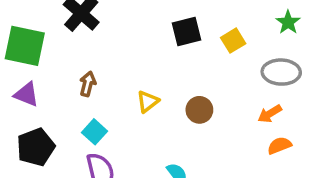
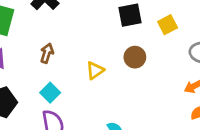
brown circle: (199, 110) -> (135, 57), moved

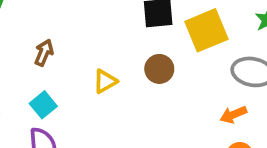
yellow square: (168, 25) -> (206, 30), size x1.6

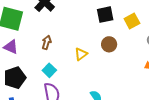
yellow square: (206, 30) -> (132, 21), size x0.7

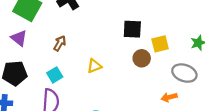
brown circle: (109, 44) -> (142, 58), moved

